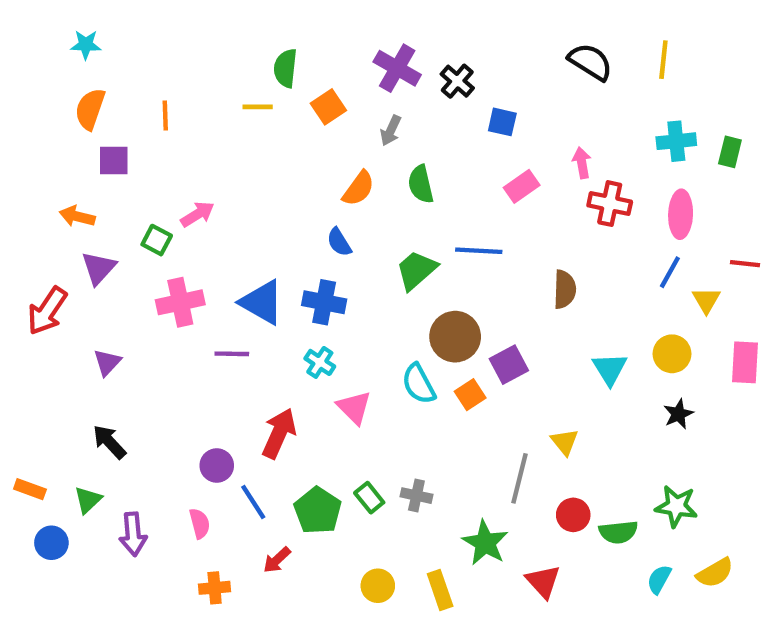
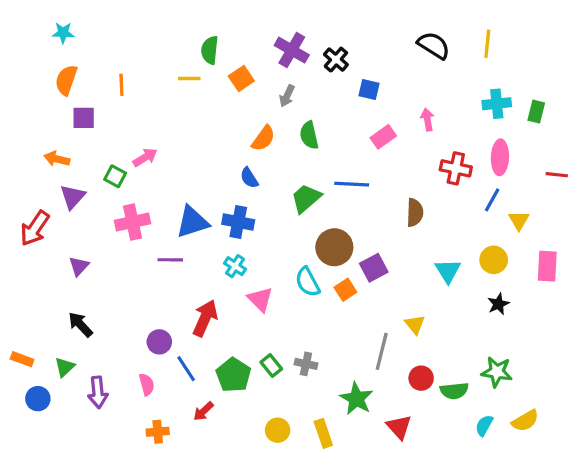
red cross: (610, 204) -> (456, 168), moved
red line: (745, 264) -> (557, 175), moved
blue triangle: (262, 302) -> (192, 222), turned -48

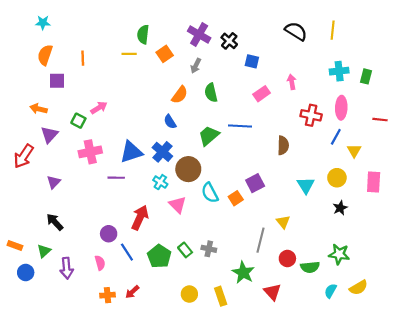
blue cross: (238, 222) -> (162, 152), turned 30
brown circle: (334, 247) -> (188, 169), moved
red arrow: (203, 411) -> (132, 292), moved

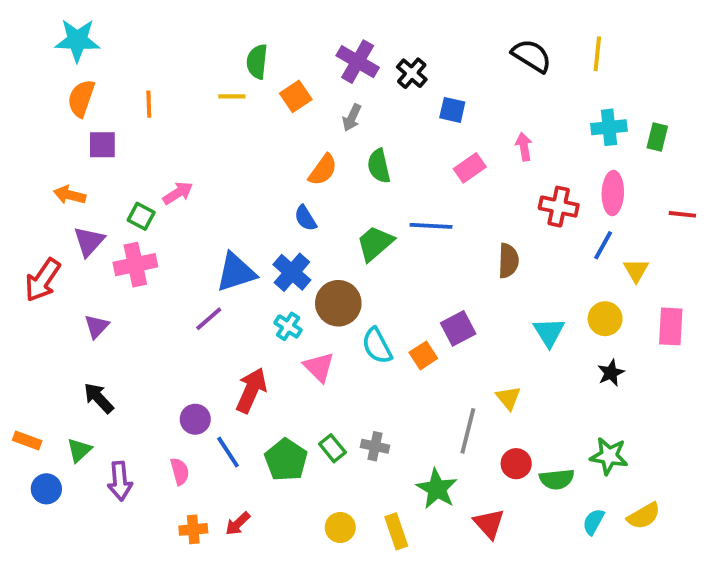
cyan star: (43, 23) -> (77, 40), size x1.6
pink cross: (90, 152) -> (135, 265), moved
purple line: (116, 178) -> (209, 319), turned -42

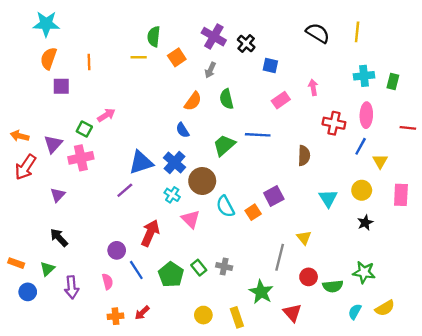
orange arrow: (70, 195) -> (20, 136), moved

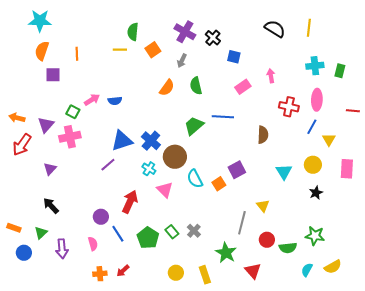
blue semicircle: (183, 130) -> (115, 101), moved, turned -64
gray cross: (224, 267) -> (194, 231), turned 32

